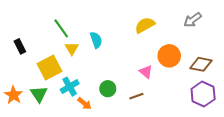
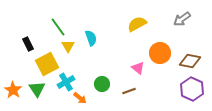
black rectangle: (20, 46) -> (28, 44), moved

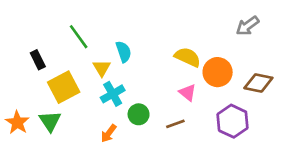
yellow semicircle: (137, 24) -> (188, 57), moved, turned 54
yellow triangle: (68, 46) -> (102, 68), moved
cyan cross: (66, 82) -> (113, 94), moved
purple hexagon: (192, 89) -> (233, 121), moved
orange arrow: (80, 98) -> (109, 133), turned 88

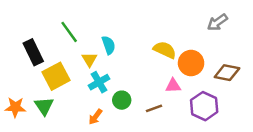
black rectangle: (38, 60) -> (33, 52), size x1.5
pink triangle: (188, 93) -> (173, 86), moved, turned -42
orange star: (17, 122) -> (15, 107), turned -30

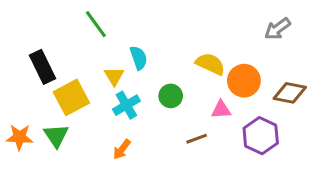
green line: (69, 32) -> (96, 24), moved
green circle: (122, 100) -> (171, 96), moved

